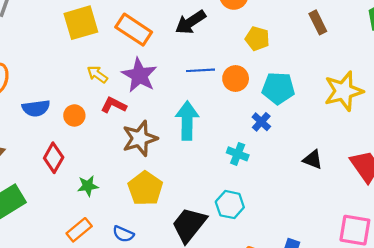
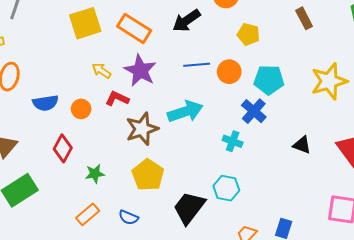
cyan arrow: (187, 121) -> (185, 111), turned 72
blue cross: (261, 122) -> (254, 111), size x1.4

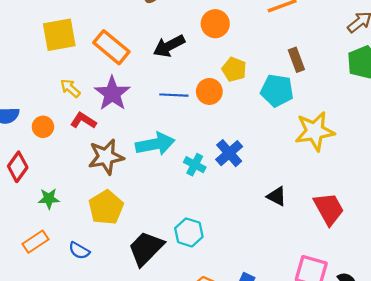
orange circle: (229, 72) -> (209, 91), moved
cyan pentagon: (269, 80) -> (277, 91), moved
cyan cross: (233, 141) -> (195, 165), moved

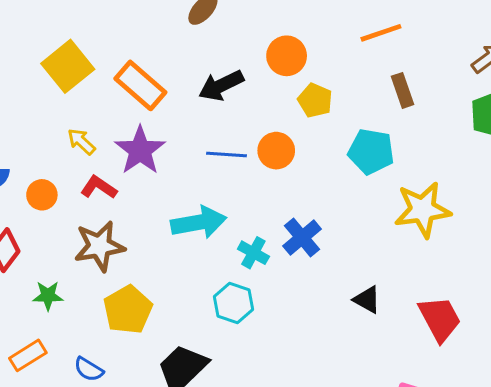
yellow square: (59, 35) -> (68, 66), turned -30
brown rectangle: (296, 60) -> (402, 90), moved
yellow pentagon: (234, 69) -> (315, 100), moved
brown star: (106, 157) -> (99, 246), moved
cyan hexagon: (189, 232) -> (233, 303), moved

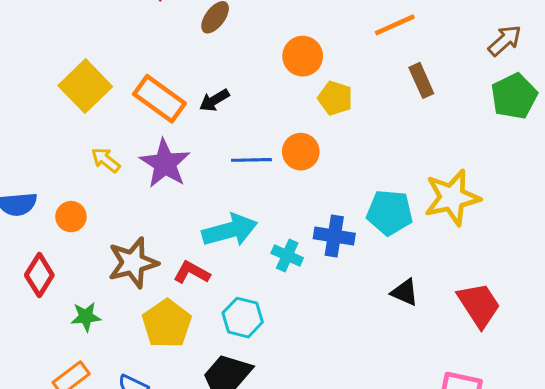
black arrow: (221, 85) -> (214, 100), moved, size x0.7
cyan pentagon: (371, 151) -> (390, 213), moved
red L-shape: (99, 187) -> (192, 272), moved
blue cross: (302, 238) -> (334, 236), turned -36
cyan hexagon: (233, 303) -> (243, 318), moved

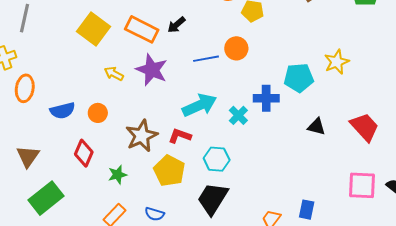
yellow star: (452, 198) -> (337, 62), size x0.7
cyan cross: (287, 256) -> (238, 115), turned 30

